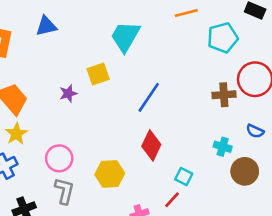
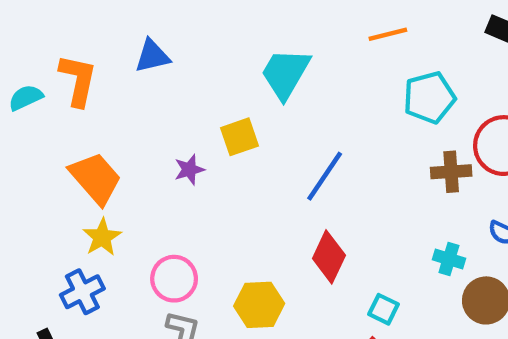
cyan pentagon: (223, 38) -> (429, 98), moved

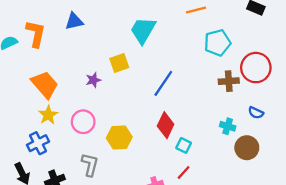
pink circle: (174, 279) -> (83, 122), moved
yellow hexagon: (259, 305) -> (119, 138), moved
cyan square: (384, 309) -> (184, 145), moved

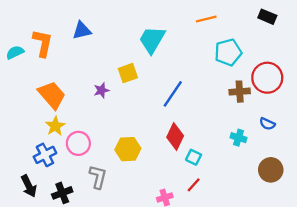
pink circle: (83, 122) -> (78, 143), moved
brown circle: (247, 148) -> (271, 170), moved

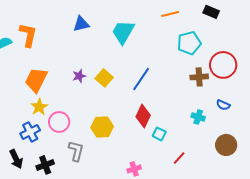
black rectangle: (267, 17) -> (211, 12), moved
blue triangle: (82, 30) -> (81, 24), moved
yellow square: (128, 73) -> (104, 78), moved, turned -30
orange trapezoid: (52, 95) -> (36, 80), turned -112
red line: (194, 185) -> (179, 158), moved

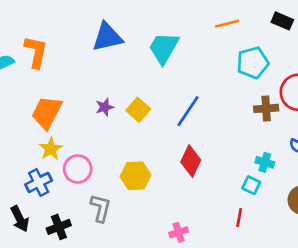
blue triangle: (81, 24) -> (107, 37), size x1.4
cyan square: (159, 134) -> (251, 185), moved
red line: (179, 158) -> (239, 217), turned -32

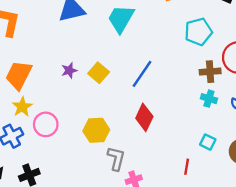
cyan cross: (265, 162) -> (209, 99), moved
cyan square: (251, 185) -> (208, 142), moved
gray L-shape: (101, 208) -> (116, 158), moved

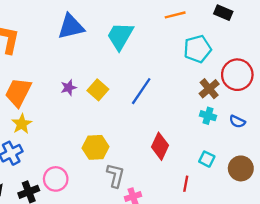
brown cross: (210, 72) -> (209, 89), turned -36
red diamond: (144, 117) -> (160, 146), moved
pink circle: (46, 124) -> (56, 179), moved

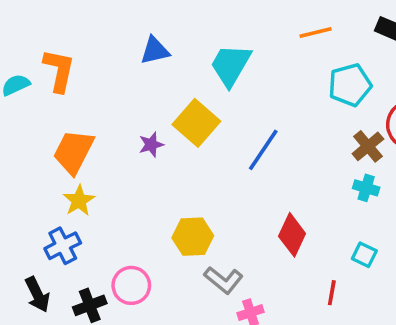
blue triangle: (71, 27) -> (155, 51), size x0.7
yellow square: (98, 90) -> (196, 123), moved, size x1.4
gray L-shape: (115, 175) -> (223, 280), turned 115

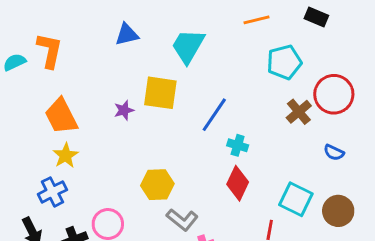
yellow square: (196, 123) -> (160, 93), turned -33
orange trapezoid: (73, 152) -> (61, 116), turned -54
cyan cross: (366, 188) -> (238, 145), moved
cyan square: (364, 255) -> (296, 199), size x1.6

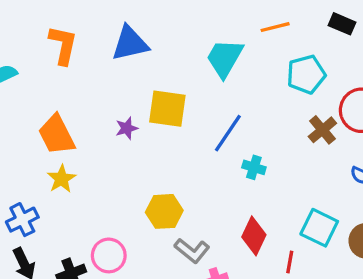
blue triangle: (127, 34) -> (130, 43), size x1.4
cyan trapezoid: (188, 46) -> (225, 58), moved
orange L-shape: (50, 51) -> (63, 45), moved
red diamond: (238, 183) -> (254, 236), moved
blue cross: (52, 192) -> (22, 220), moved

